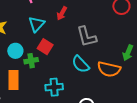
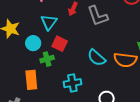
gray L-shape: (87, 37) -> (97, 16), moved
cyan circle: (15, 51) -> (33, 43), moved

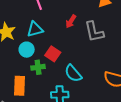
cyan triangle: (49, 22) -> (35, 29), moved, turned 30
cyan semicircle: (97, 58) -> (73, 73), moved

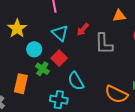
cyan triangle: (35, 29) -> (60, 33), moved, turned 48
green cross: (38, 67) -> (42, 69), turned 32

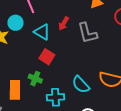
cyan circle: (34, 49) -> (15, 23), moved
green cross: (42, 69) -> (35, 79), moved
cyan semicircle: (76, 81) -> (81, 85), moved

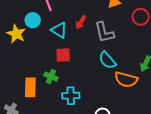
red square: (47, 57) -> (63, 55), turned -35
cyan semicircle: (81, 85) -> (107, 60), moved

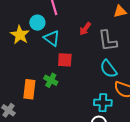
cyan triangle: (59, 30) -> (52, 38), moved
cyan cross: (71, 96) -> (103, 103), moved

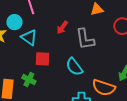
cyan semicircle: (108, 69) -> (74, 67), moved

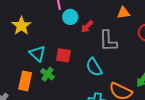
cyan circle: (14, 22) -> (70, 17), moved
cyan triangle: (29, 38) -> (37, 53), moved

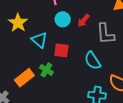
cyan circle: (70, 17) -> (63, 19), moved
cyan triangle: (37, 53) -> (39, 40), moved
orange rectangle: (25, 81) -> (24, 78), turned 42

